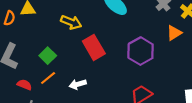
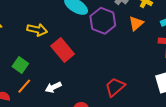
purple hexagon: (141, 51) -> (103, 21), moved

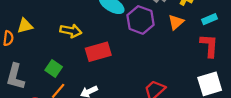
red rectangle: (63, 50) -> (98, 52), turned -65

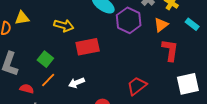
cyan rectangle: (210, 19) -> (192, 24), turned 56
red L-shape: (209, 46) -> (170, 50), moved

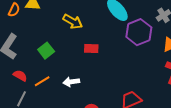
red rectangle: (88, 47) -> (91, 49), size x0.6
orange line: (48, 80) -> (42, 81), moved

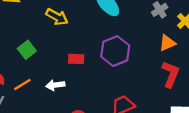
purple hexagon: (139, 32) -> (115, 51), moved
red rectangle: (91, 49) -> (76, 59), moved

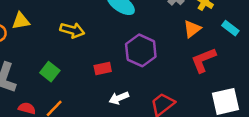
red L-shape: (171, 74) -> (203, 60), turned -120
white arrow: (55, 85) -> (119, 98), moved

